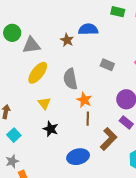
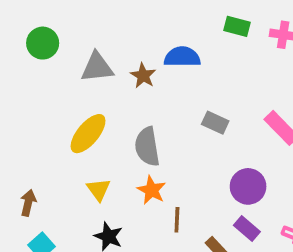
green circle: (12, 33) -> (43, 43), moved
gray triangle: (31, 45) -> (97, 67), moved
orange star: (84, 100) -> (152, 190), moved

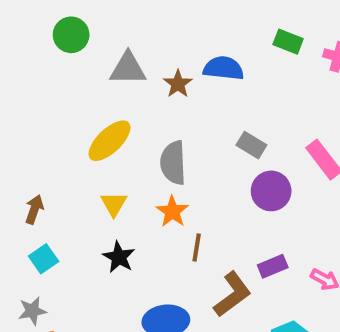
purple circle: (248, 186) -> (271, 191), moved
purple rectangle: (247, 228) -> (273, 266), turned -70

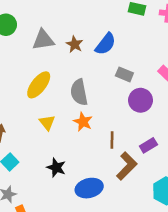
blue semicircle: (224, 68) -> (106, 44), moved, turned 130
brown line: (197, 247) -> (112, 140), moved
black star: (119, 257) -> (56, 168), moved

